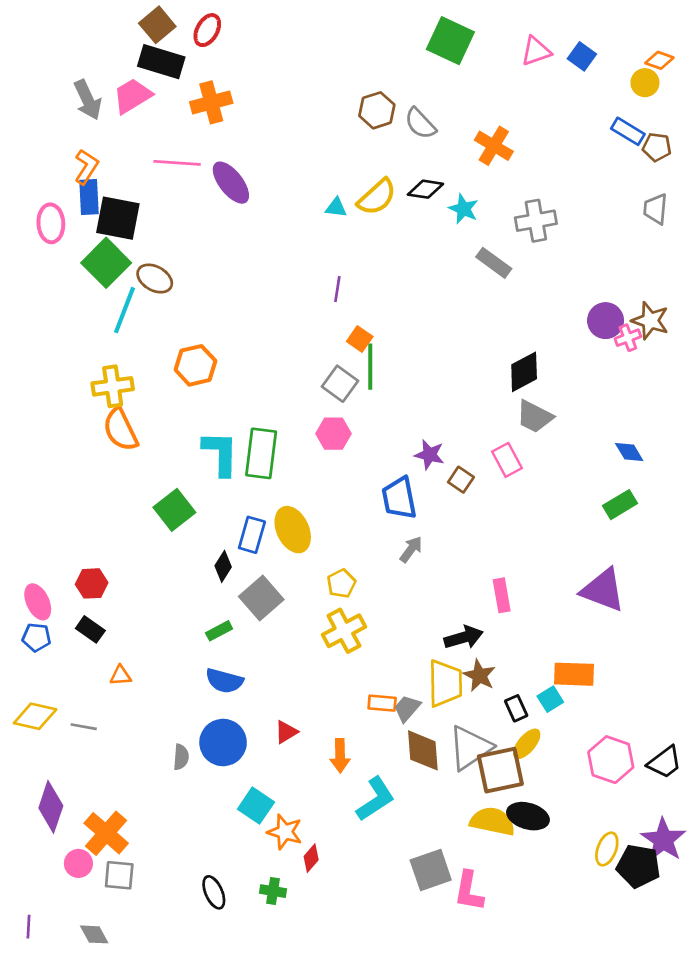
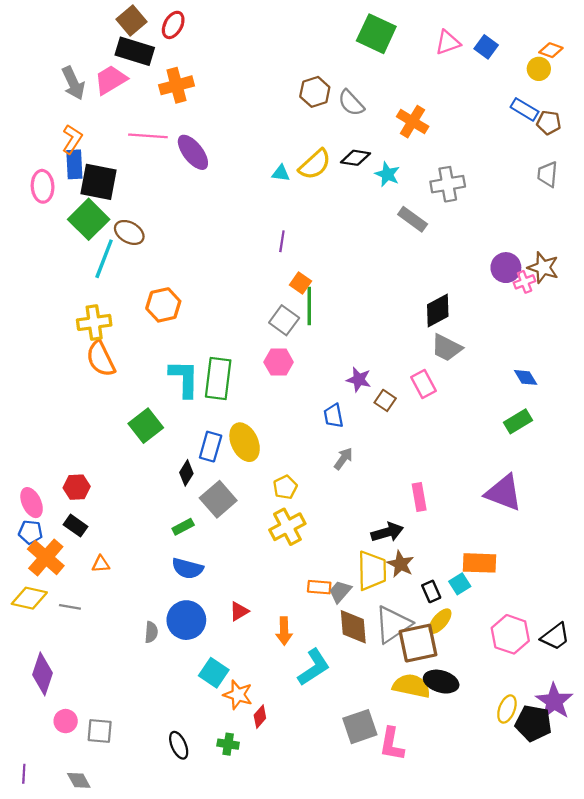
blue trapezoid: (399, 498) -> (333, 416), size x0.7
orange cross: (106, 833) -> (46, 557), moved

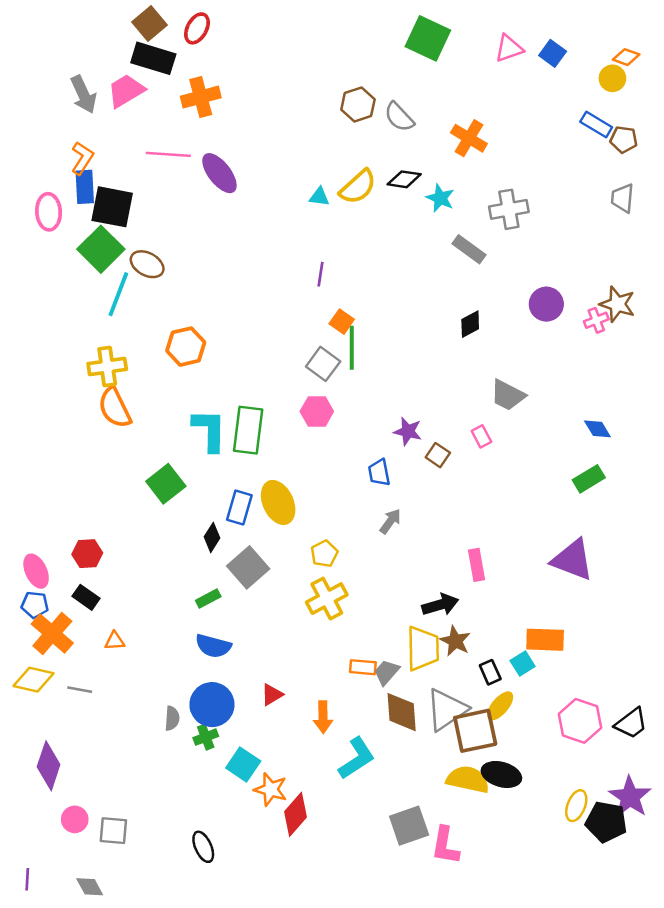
purple circle: (506, 268) -> (546, 304), moved
black diamond: (438, 310) -> (470, 324), moved, size x0.7
pink rectangle: (424, 384) -> (481, 436), size x0.7
red diamond: (260, 717) -> (296, 814), size x1.6
green cross: (228, 744) -> (206, 737), moved, turned -30

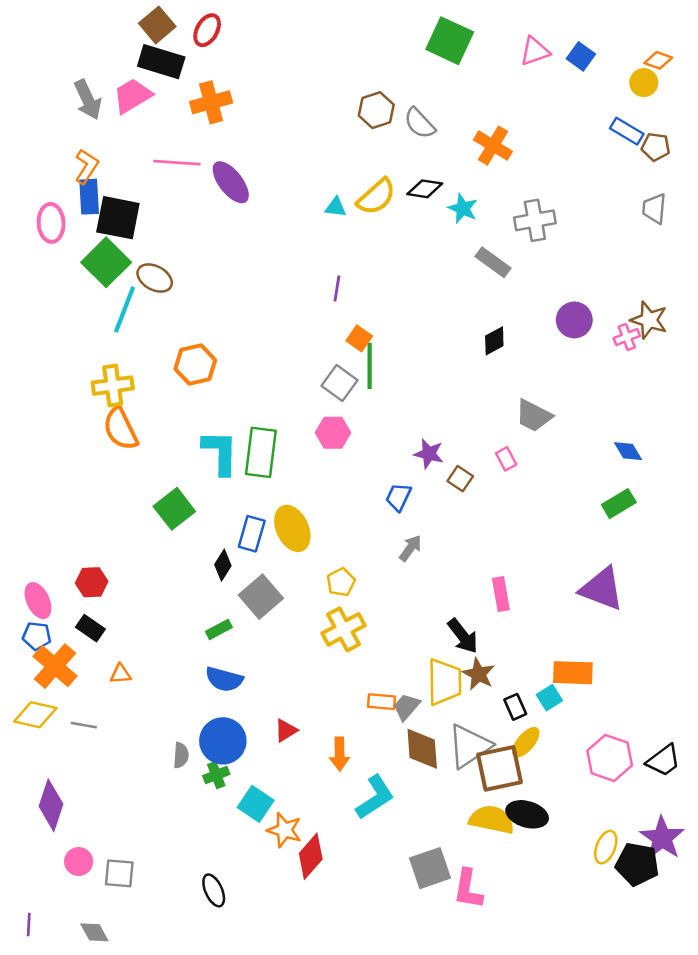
blue trapezoid: (379, 473) -> (399, 497), turned 36
black arrow: (440, 605) -> (463, 636), turned 68

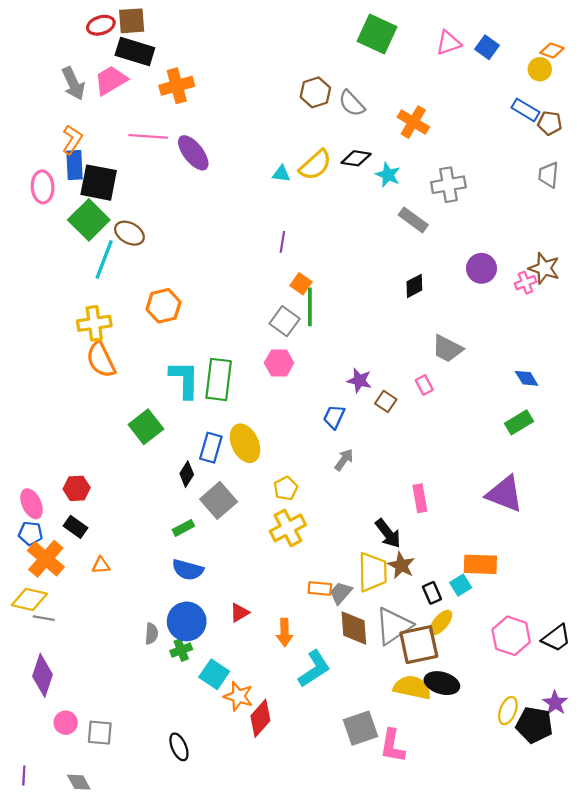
brown square: (157, 25) -> (132, 21), turned 36
red ellipse: (207, 30) -> (101, 25), moved, turned 44
gray line: (84, 725) -> (44, 618), moved
purple star: (662, 838) -> (555, 703), size x0.7

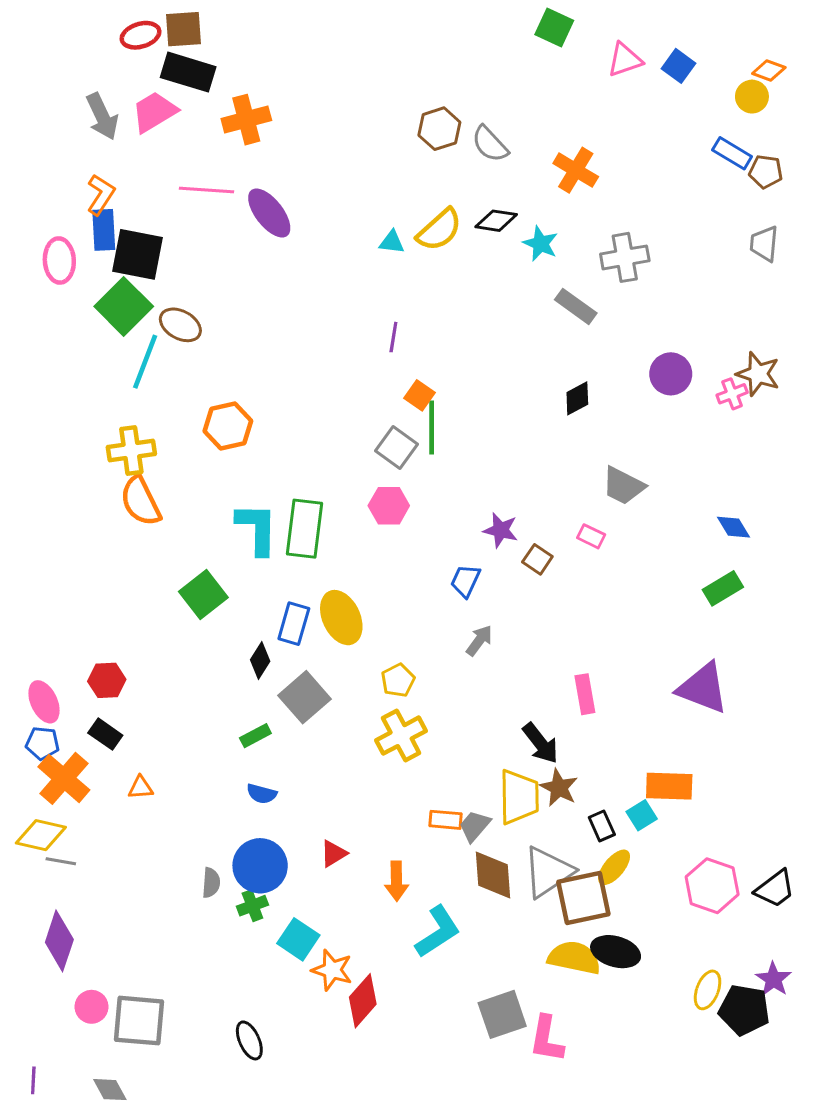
green square: (377, 34) -> (554, 28), moved, size x0.7
pink rectangle: (424, 385) -> (591, 536), turned -36
blue semicircle: (188, 570) -> (262, 794), size x0.7
gray square: (100, 733) -> (139, 1021), size x1.5

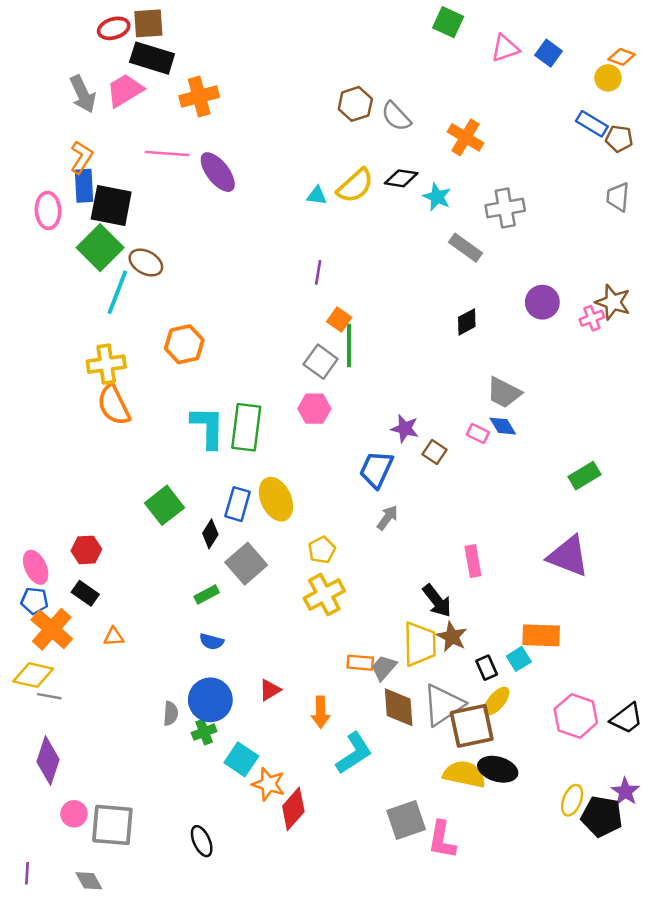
blue diamond: (734, 527) -> (503, 426), moved
blue trapezoid: (465, 581) -> (376, 469), size x1.4
green square: (203, 595) -> (164, 505), moved

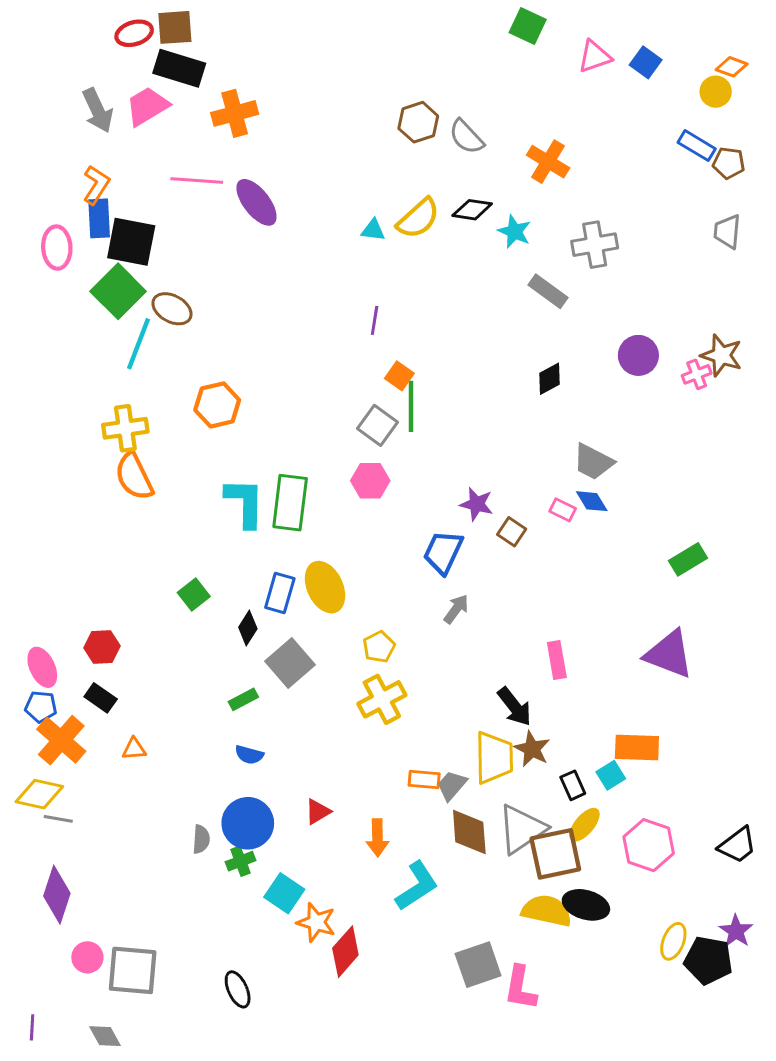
green square: (164, 505) -> (194, 594), size x0.7
pink hexagon: (576, 716) -> (649, 845), moved

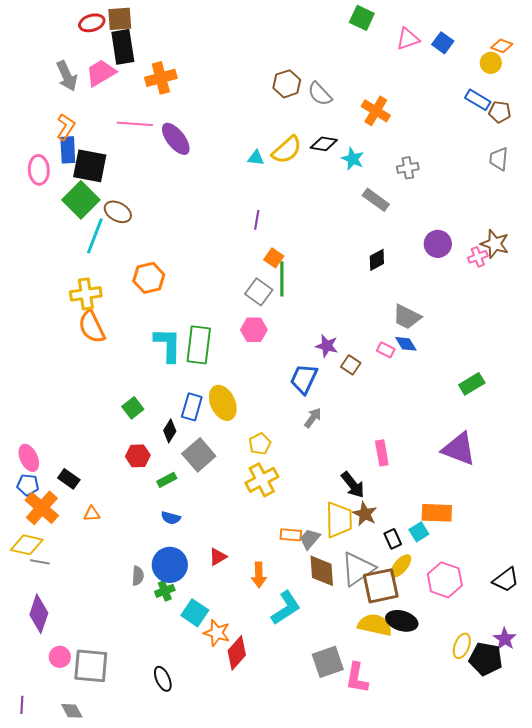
black rectangle: (179, 68) -> (123, 47), turned 64
gray cross: (595, 245) -> (408, 168), size x0.7
red hexagon: (102, 647) -> (138, 456), moved

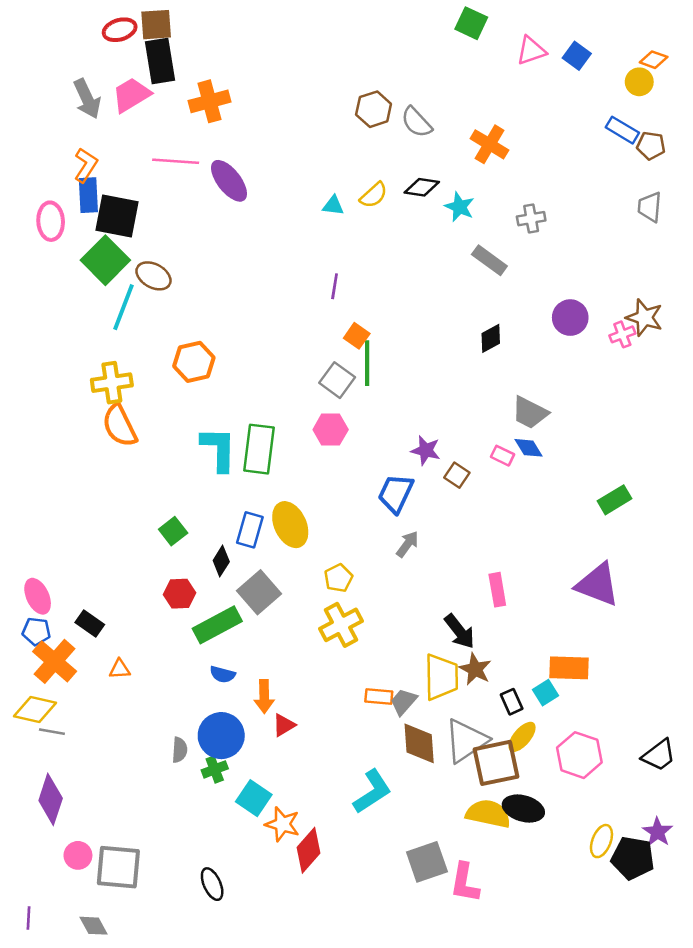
yellow semicircle: (287, 150) -> (374, 195), size x0.7
green rectangle: (167, 480) -> (217, 625), size x1.8
orange arrow: (259, 575) -> (264, 697), moved

